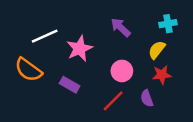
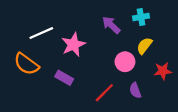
cyan cross: (168, 24) -> (141, 17), moved
pink circle: (122, 71) -> (125, 62), moved
red star: (162, 75) -> (163, 71), moved

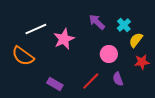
cyan cross: (141, 17) -> (124, 25), moved, turned -32
yellow semicircle: (144, 46) -> (136, 40), moved
purple rectangle: (64, 78) -> (55, 84), moved

